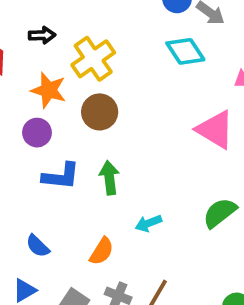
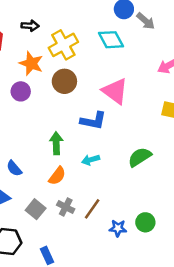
cyan diamond: (185, 51) -> (111, 40), moved
pink triangle: (215, 130) -> (115, 91), moved
blue L-shape: (61, 176) -> (93, 121), moved
green arrow: (109, 178) -> (56, 143), moved

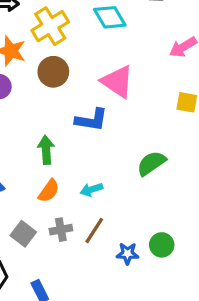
cyan arrow: (91, 160) -> (91, 190), moved
gray cross: (66, 207) -> (61, 230), turned -36

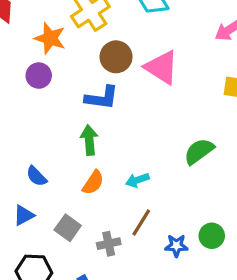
brown circle: (53, 72) -> (116, 57), moved
blue L-shape: (91, 120) -> (102, 98), moved
gray cross: (61, 230) -> (109, 244), moved

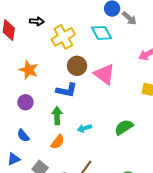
orange star: (50, 38) -> (29, 70), moved
purple circle: (39, 76) -> (25, 102), moved
cyan arrow: (137, 180) -> (85, 128), moved

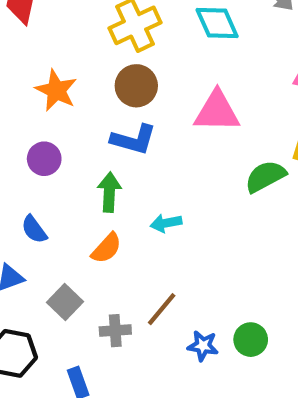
brown circle: (77, 66) -> (136, 86), moved
pink triangle: (104, 74) -> (217, 111), turned -40
green semicircle: (124, 127) -> (265, 176), moved

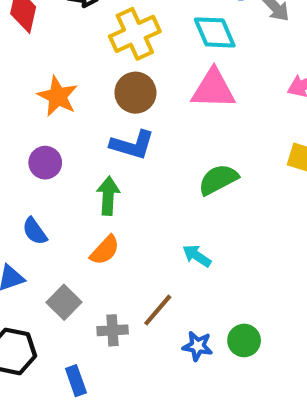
pink triangle: (217, 111) -> (213, 89), moved
green semicircle: (265, 176) -> (218, 179), moved
cyan arrow: (166, 223) -> (197, 256), moved, turned 44

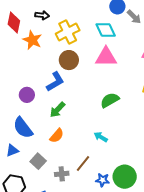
orange star: (58, 96) -> (32, 40), moved
blue L-shape: (132, 145) -> (55, 82), moved, turned -45
green arrow: (108, 196) -> (57, 110), turned -138
blue semicircle: (35, 231) -> (23, 128), size x1.6
green circle: (244, 340) -> (125, 177), size x1.5

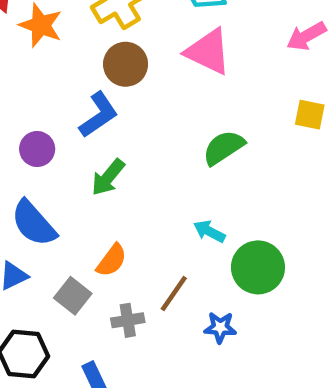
pink triangle: (106, 57) -> (208, 52), turned 30
orange semicircle: (57, 136) -> (112, 260), moved
green circle: (125, 177) -> (258, 267), moved

